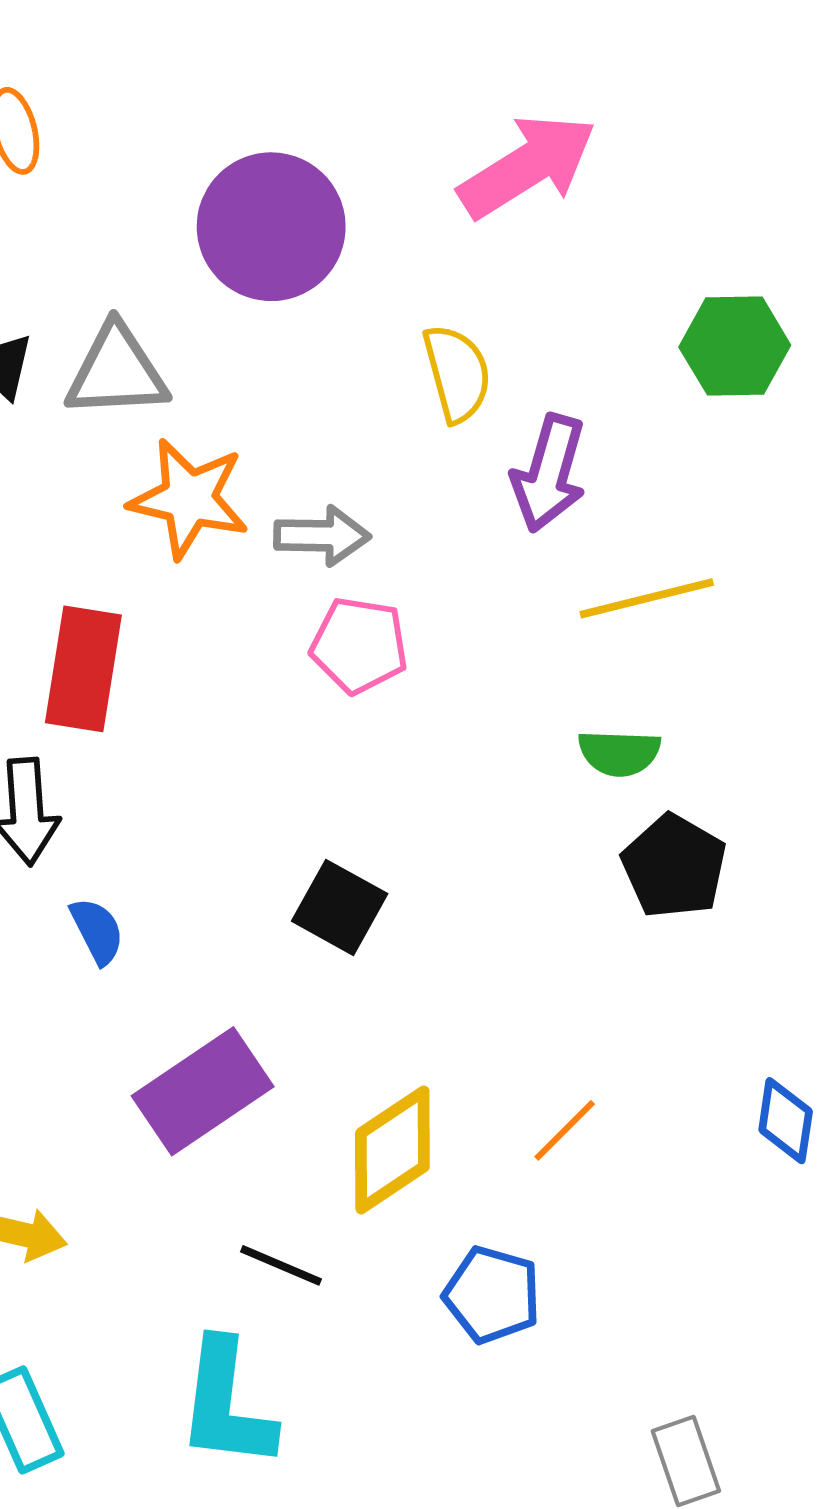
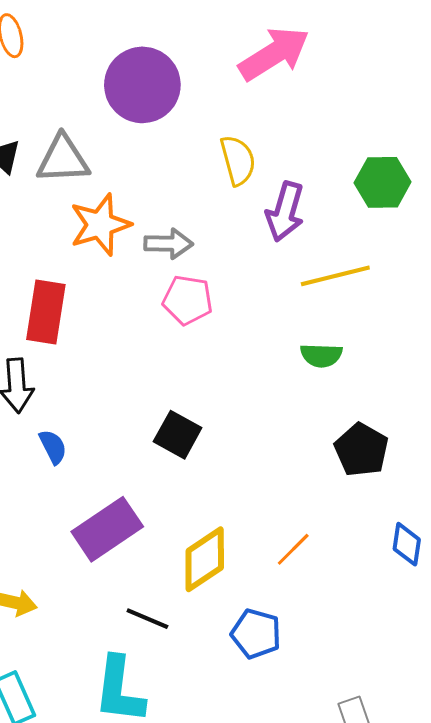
green hexagon: (735, 346) -> (383, 182), moved
orange star: (189, 499) -> (100, 225), turned -30
black pentagon: (674, 866) -> (361, 450), moved

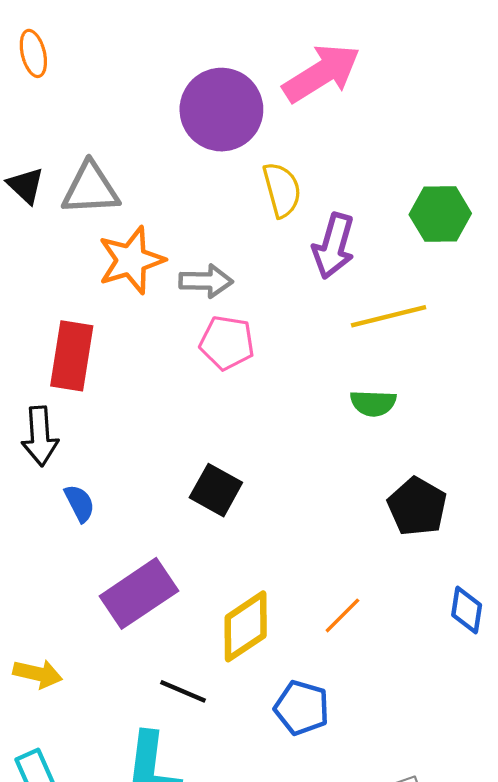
purple circle: (142, 85) -> (221, 110), moved

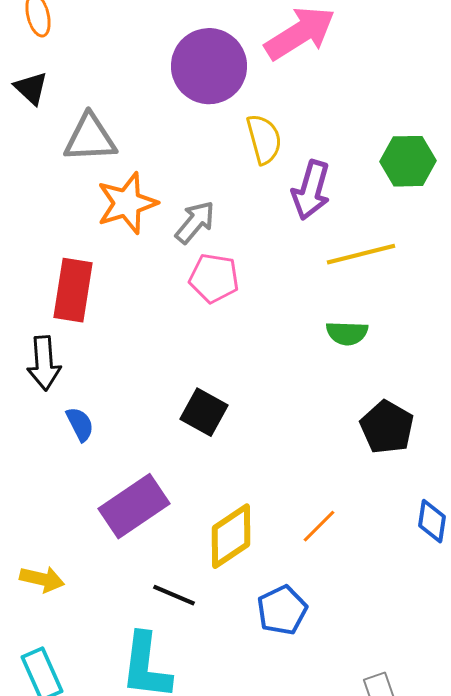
black triangle: (26, 185) -> (31, 88), moved
gray arrow: (206, 281) -> (195, 222), turned -51
blue pentagon: (302, 708) -> (282, 610), turned 30

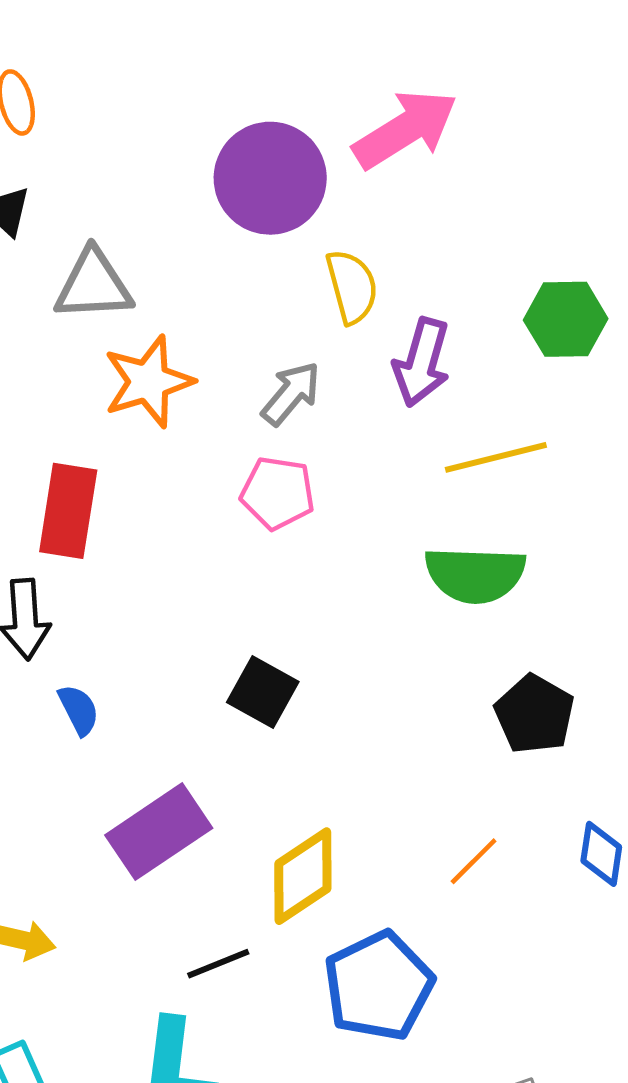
gray arrow: (195, 222) -> (291, 394), moved
green semicircle: (347, 333) -> (475, 575), size x1.6
orange line: (319, 526) -> (474, 861), moved
black line: (174, 595) -> (218, 964), turned -45
blue pentagon: (282, 610) -> (379, 986), size x1.5

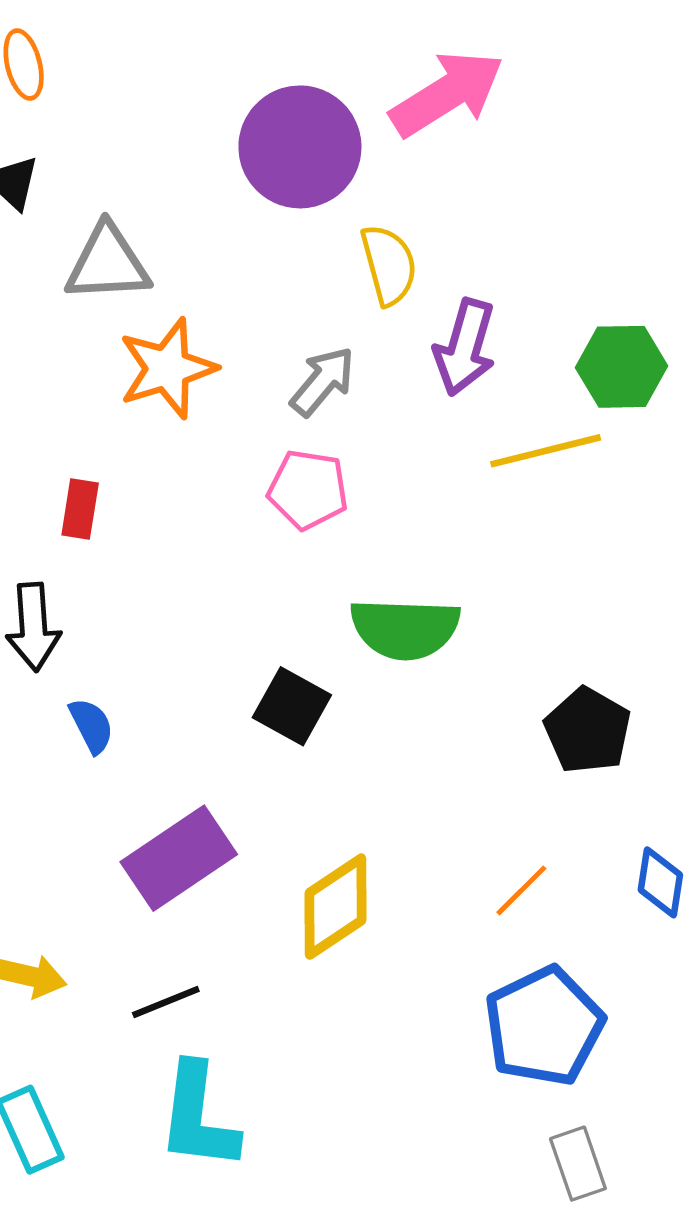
green hexagon: (566, 319) -> (622, 367), moved
red rectangle: (68, 511) -> (80, 509), size x0.6
green semicircle: (475, 575) -> (405, 629), moved
black line: (218, 964) -> (166, 1002), moved
blue pentagon: (379, 986) -> (544, 1026), moved

